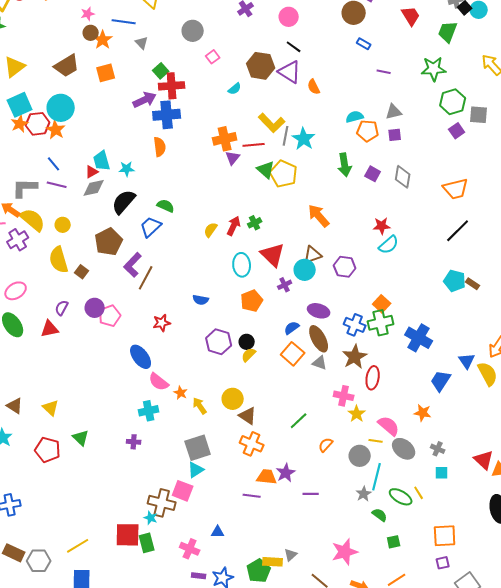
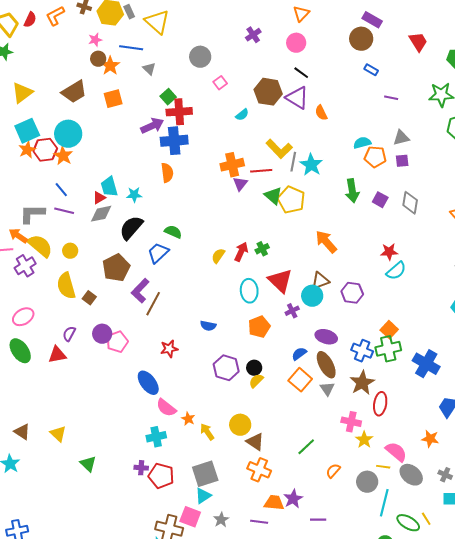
gray triangle: (320, 363) -> (327, 389), turned 35
red pentagon: (48, 450) -> (161, 476), moved
gray star: (364, 494) -> (221, 520), moved

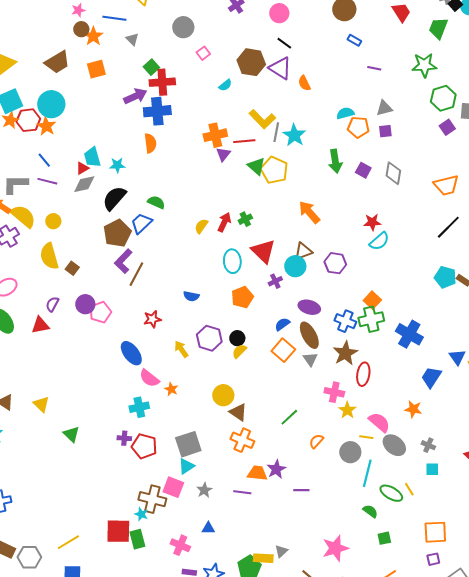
brown pentagon: (116, 268) -> (117, 233), moved
yellow arrow: (207, 432) -> (181, 349), moved

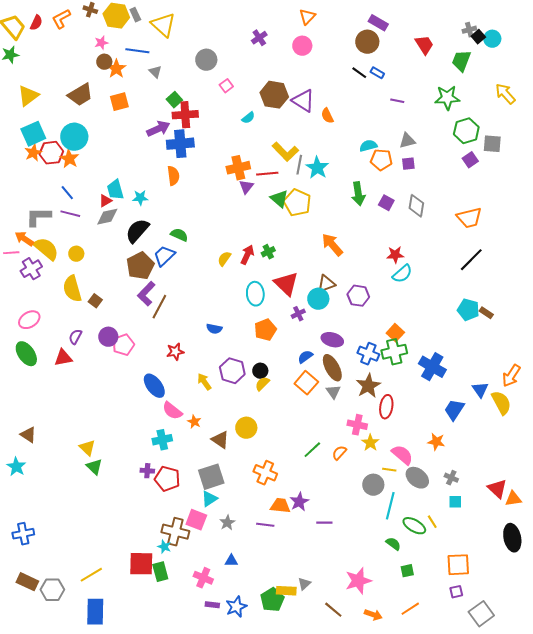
black line: (284, 43) -> (359, 73), moved
yellow triangle: (41, 404) -> (87, 448), moved
brown triangle: (238, 412) -> (220, 440), moved
orange semicircle: (316, 441) -> (339, 453), moved

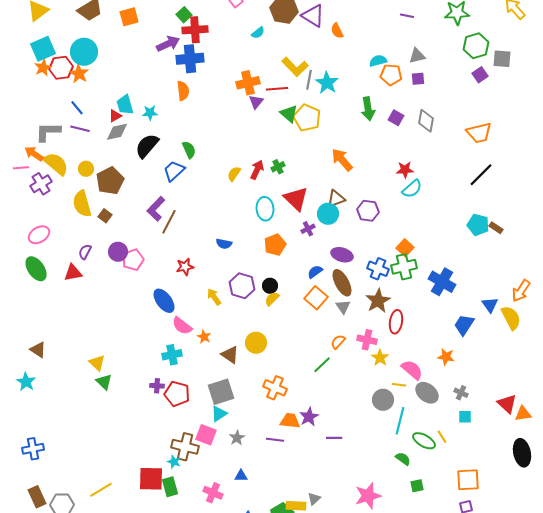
green semicircle: (179, 235) -> (189, 150), turned 42
brown pentagon: (140, 266) -> (110, 181), moved
orange semicircle: (339, 453) -> (338, 342), moved
brown rectangle: (27, 582) -> (37, 497), turned 40

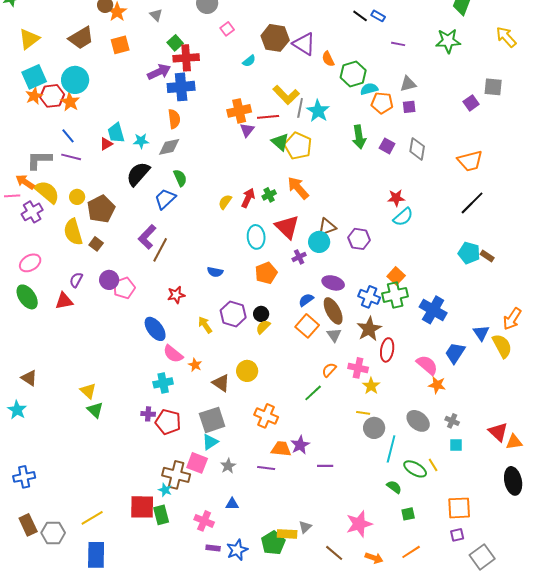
green hexagon: (476, 46) -> (353, 74), moved
gray diamond: (117, 132) -> (169, 147), moved
orange arrow: (342, 160) -> (298, 188), moved
pink semicircle: (412, 370) -> (427, 365), moved
yellow line: (399, 385) -> (363, 413), moved

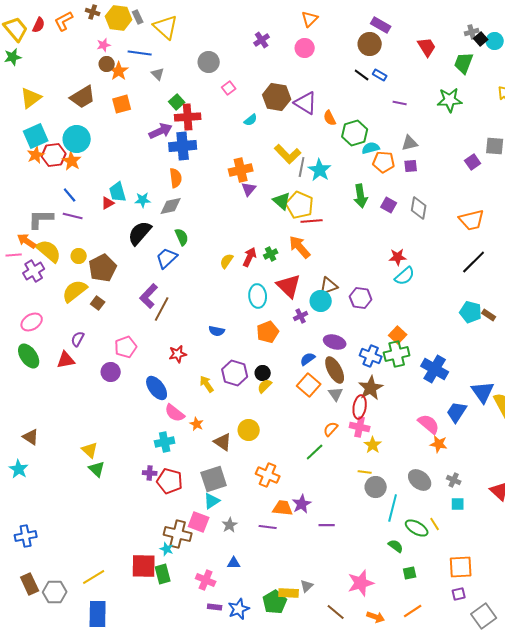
red line: (268, 117) -> (312, 221), moved
yellow semicircle: (73, 232) -> (75, 291), turned 68
purple circle: (109, 280) -> (111, 372), moved
blue triangle: (481, 333) -> (483, 392), size x1.4
red ellipse: (387, 350) -> (360, 407), moved

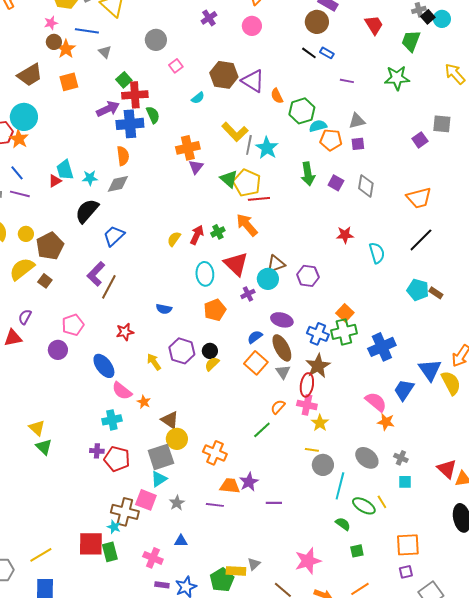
green semicircle: (182, 237) -> (153, 115), moved
cyan semicircle: (405, 276) -> (377, 253), moved, turned -65
blue cross: (435, 369) -> (382, 347), turned 36
yellow circle: (249, 430) -> (177, 439), moved

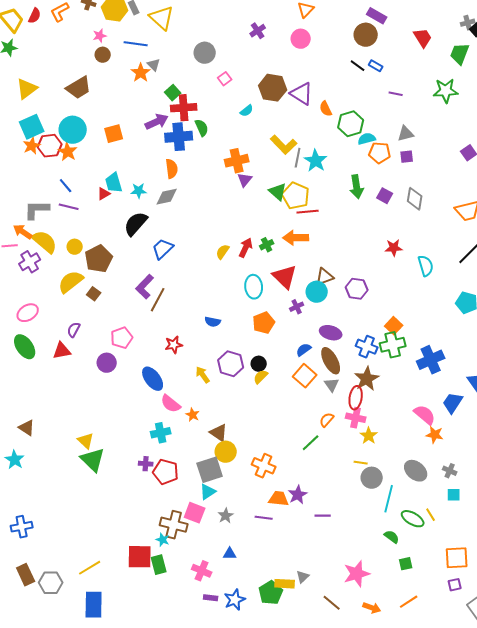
orange star: (66, 49) -> (141, 73), moved
orange square: (69, 82) -> (114, 134), moved
orange arrow: (247, 225) -> (296, 238), turned -50
green triangle: (44, 447) -> (93, 460), size x1.5

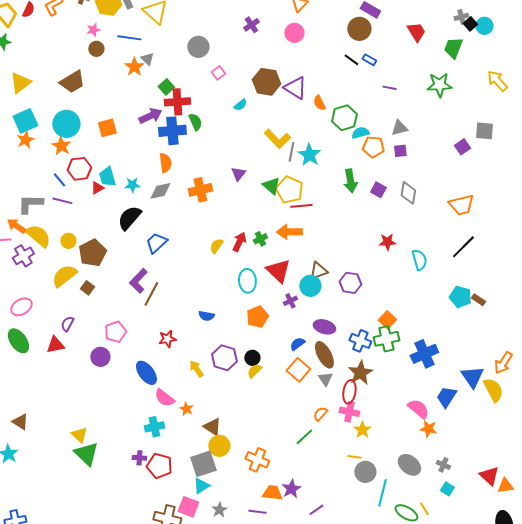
red hexagon: (50, 146) -> (79, 169), moved
orange cross: (237, 161) -> (200, 190), moved
cyan square: (454, 495) -> (447, 489), turned 32
purple line: (323, 516) -> (316, 510), turned -35

